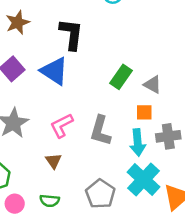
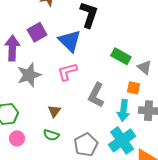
green rectangle: (121, 77) -> (121, 56), turned 72
pink L-shape: (62, 125) -> (67, 72), moved
green semicircle: (50, 201) -> (51, 135), moved

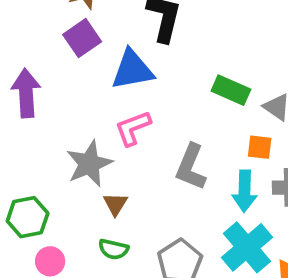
purple square: (37, 32) -> (82, 38), moved
blue triangle: (70, 41) -> (132, 70), turned -50
gray star: (29, 75) -> (89, 164), moved

